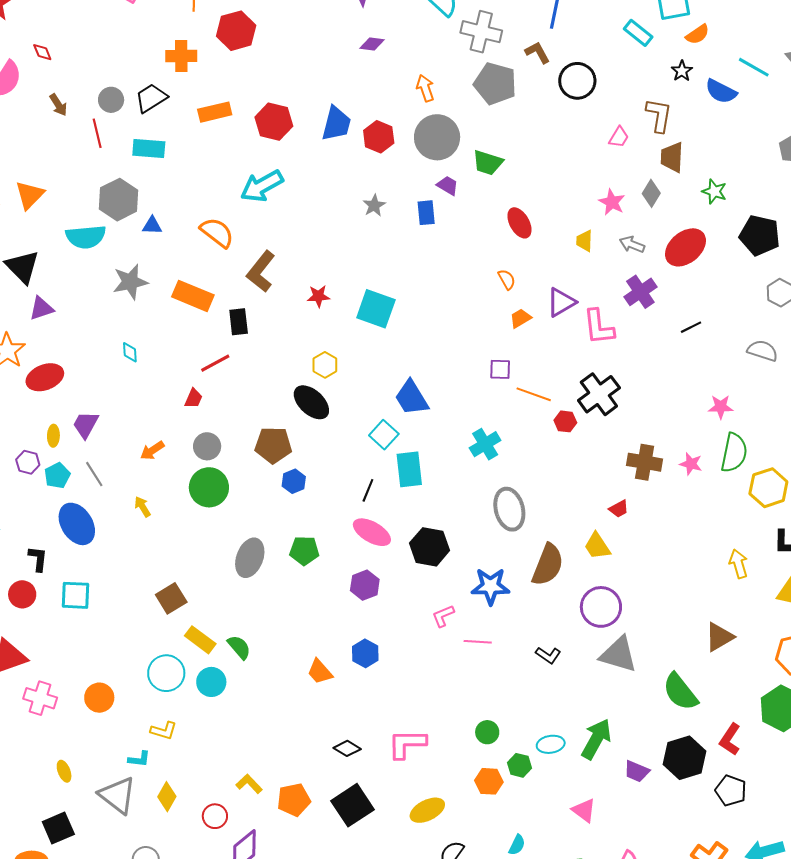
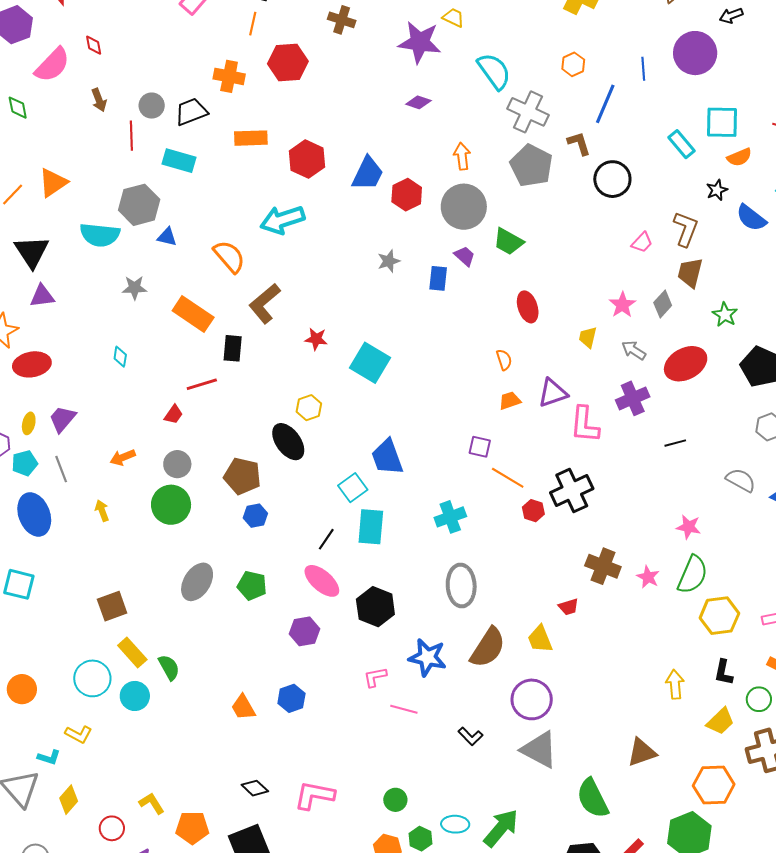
gray star: (130, 282) -> (134, 288), size x0.7

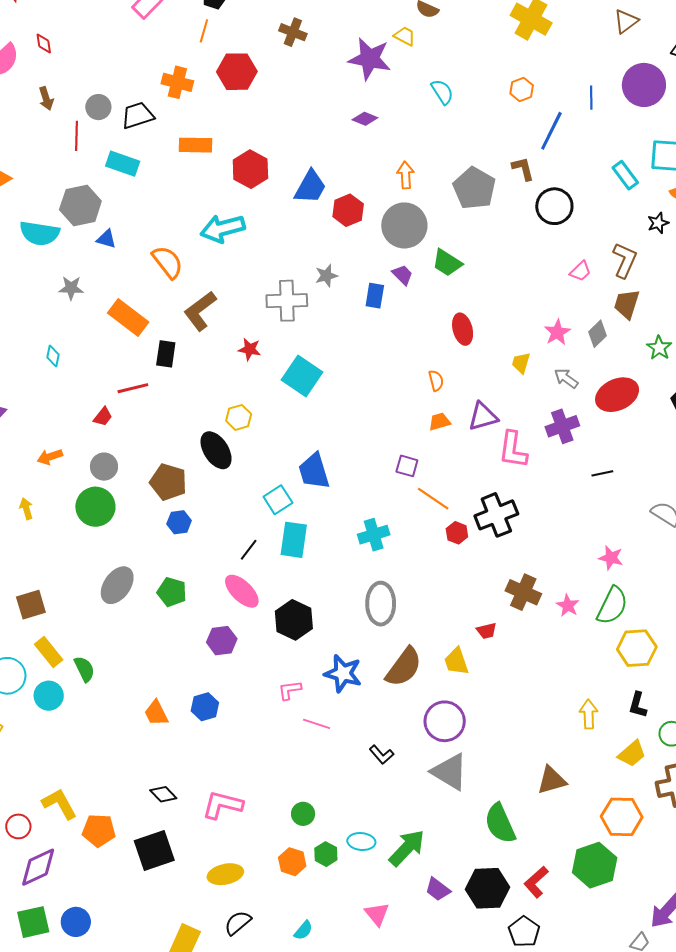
cyan semicircle: (494, 71) -> (442, 92), size x0.7
gray cross: (528, 112) -> (287, 301), moved, turned -30
yellow L-shape: (152, 803) -> (60, 804), size x1.4

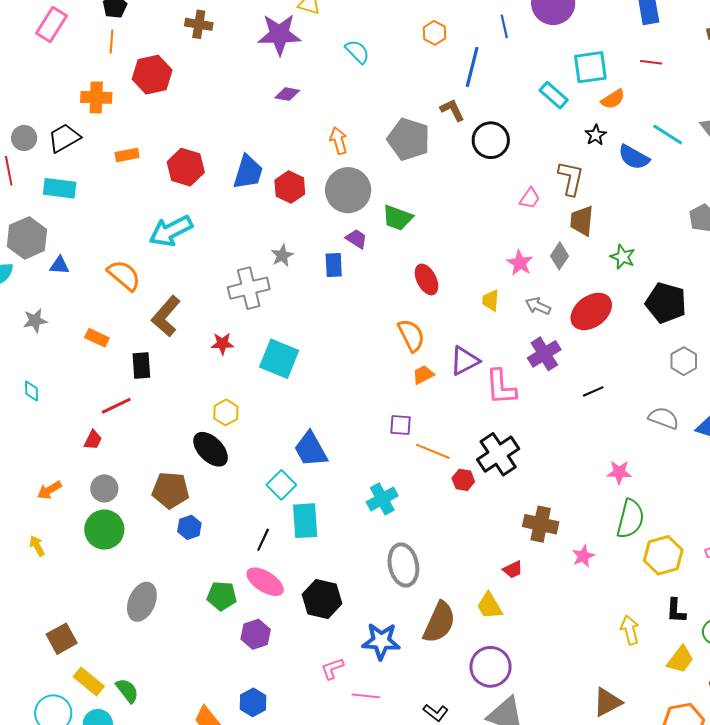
orange rectangle: (196, 145) -> (127, 155), size x0.7
orange rectangle: (128, 317) -> (97, 338), size x0.6
orange semicircle: (436, 381) -> (411, 335), size x1.6
green pentagon: (172, 592) -> (222, 596), moved
pink star: (568, 605) -> (583, 556), moved, turned 30

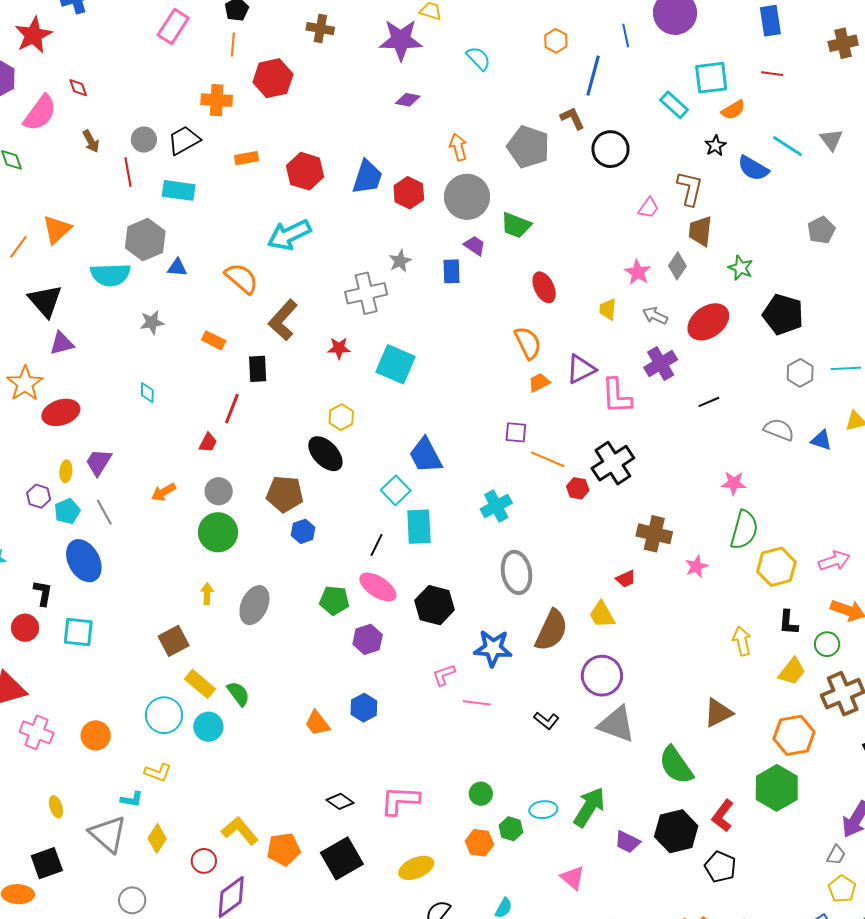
red line: (116, 406) -> (232, 409), turned -44
yellow arrow: (37, 546) -> (207, 594), moved, turned 30

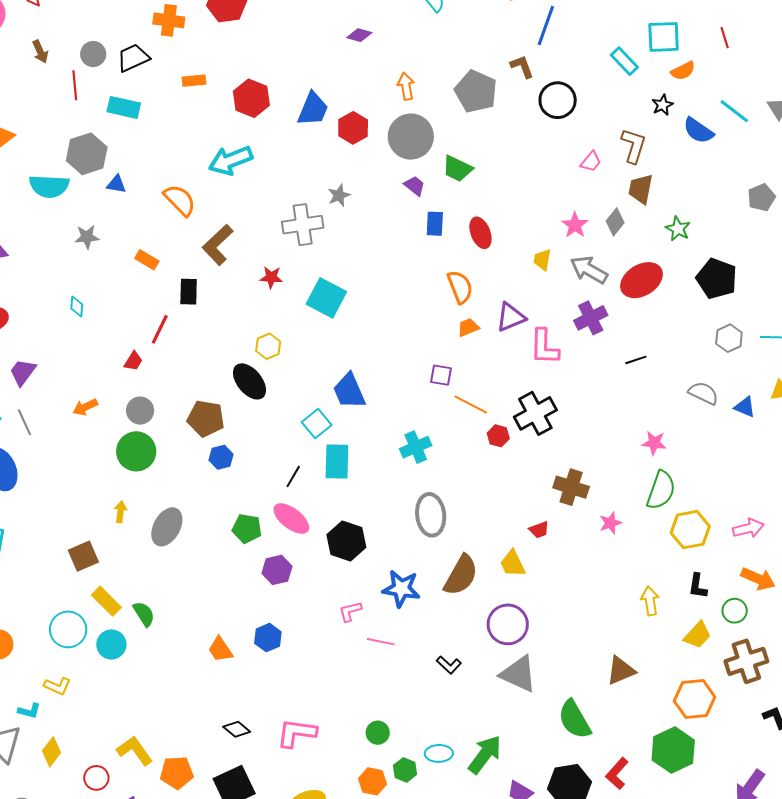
red line: (772, 74) -> (725, 38), turned 60
blue rectangle: (451, 271) -> (435, 224), moved
gray arrow: (655, 316) -> (589, 270), size x1.5

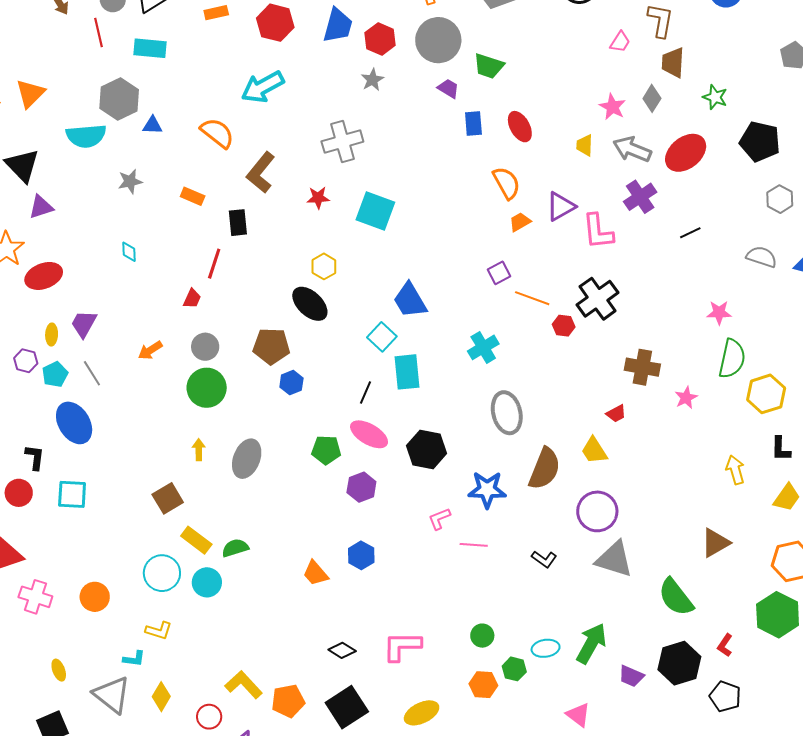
gray star: (339, 195) -> (372, 80), moved
purple square: (441, 375) -> (499, 273), turned -30
green semicircle: (144, 614) -> (235, 548), turned -68
red L-shape: (617, 774) -> (725, 645), size x0.7

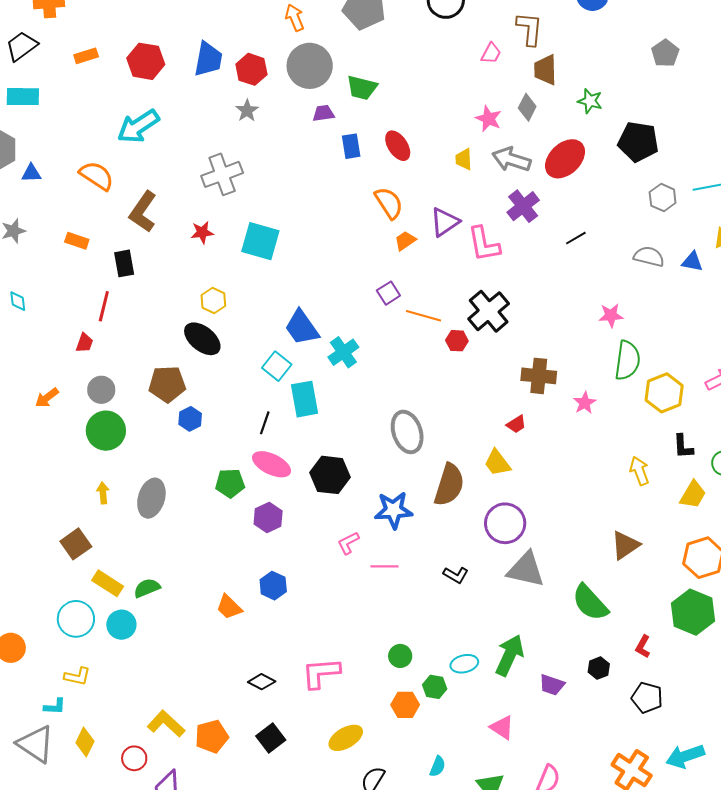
purple trapezoid: (448, 88) -> (323, 113), turned -35
cyan cross: (483, 347) -> (343, 352), moved
black hexagon: (679, 663) -> (599, 668), size x0.5
black square: (347, 707) -> (271, 738), size x0.7

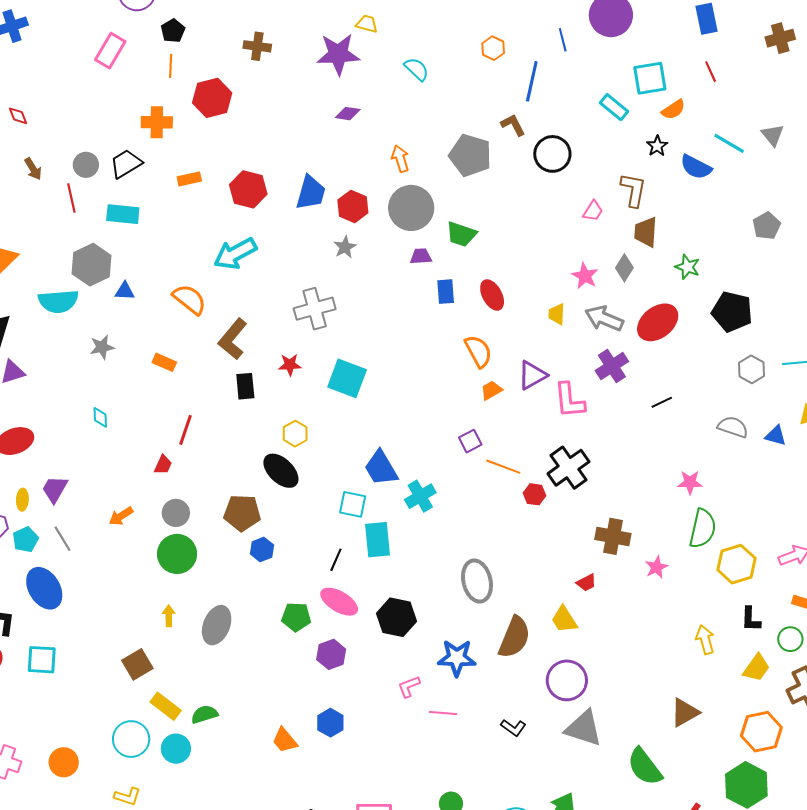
black rectangle: (124, 263) -> (245, 386), moved
cyan square: (277, 366) -> (353, 504), turned -32

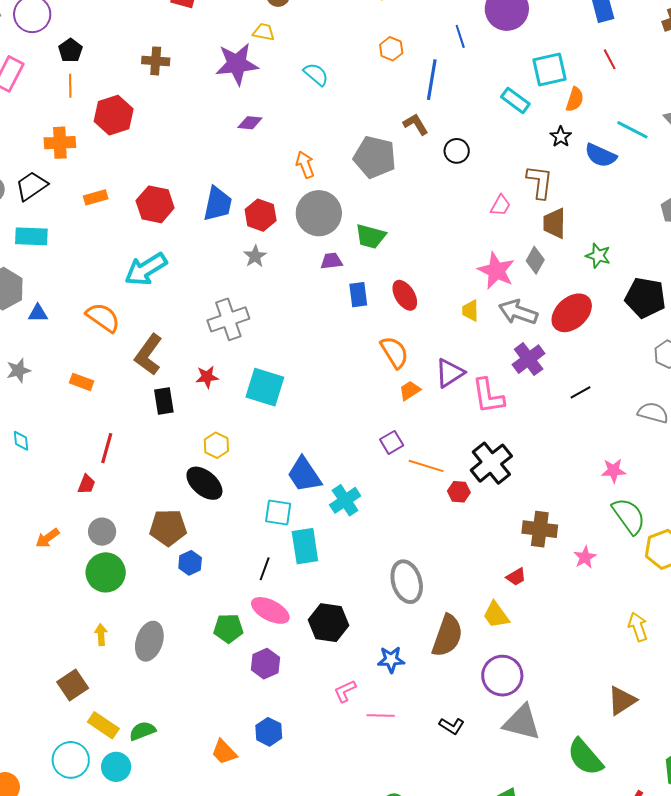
orange semicircle: (673, 110) -> (575, 99), turned -35
black circle: (552, 154) -> (457, 151), size x0.7
pink star: (585, 276) -> (496, 271), size x1.4
green semicircle: (703, 529) -> (629, 516), turned -45
blue star: (457, 658) -> (391, 660), size x0.7

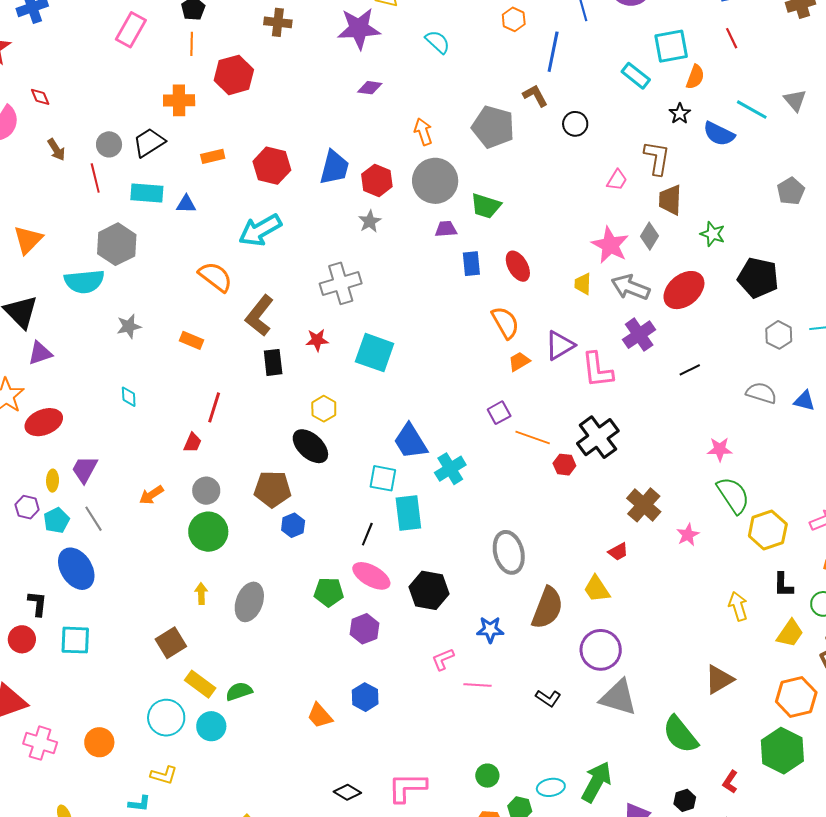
blue triangle: (38, 313) -> (186, 204), moved
brown cross: (540, 529) -> (644, 505), turned 32

